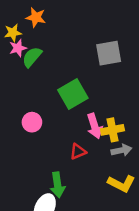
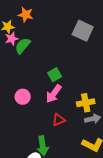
gray square: (109, 53) -> (83, 31), moved, turned 35
green square: (73, 94) -> (55, 75), size x0.6
pink arrow: (95, 126) -> (54, 94), moved, turned 54

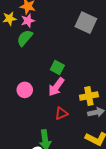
pink star: (12, 39) -> (28, 21), moved
green square: (55, 75) -> (57, 67), turned -32

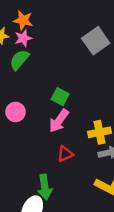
gray square: (86, 23) -> (96, 41), turned 30
pink circle: (25, 90) -> (16, 112), moved

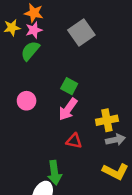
gray square: (96, 41) -> (81, 32), moved
red triangle: (65, 154) -> (74, 141), turned 35

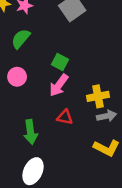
green semicircle: (30, 51) -> (21, 39), moved
green arrow: (55, 173) -> (31, 132), moved

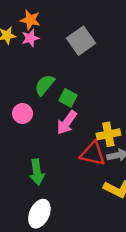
green semicircle: (21, 39) -> (45, 85), moved
red triangle: (65, 117) -> (93, 154), moved, size x1.5

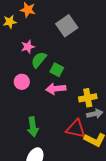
pink star: (30, 38) -> (28, 47), moved
pink arrow: (67, 123) -> (56, 89), turned 48
red triangle: (93, 154) -> (76, 129), moved

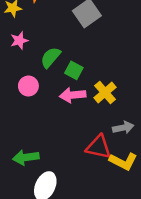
pink star: (28, 47) -> (19, 41), moved
yellow cross: (88, 98) -> (105, 92), moved, turned -30
green arrow: (33, 127) -> (26, 157), moved, turned 90

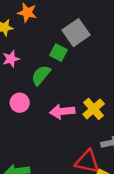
green square: (74, 70) -> (58, 53), moved

